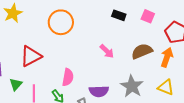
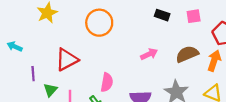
pink square: (148, 16) -> (194, 16), turned -32
pink arrow: (107, 51) -> (149, 54), turned -70

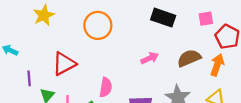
black rectangle: (162, 15) -> (163, 18), size x1.5
pink square: (194, 16) -> (206, 19), moved

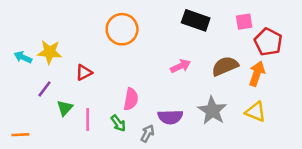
yellow star: (44, 15) -> (50, 52), moved, turned 30
red triangle: (64, 64) -> (84, 72), size x0.6
purple line: (29, 78) -> (44, 89), turned 42

